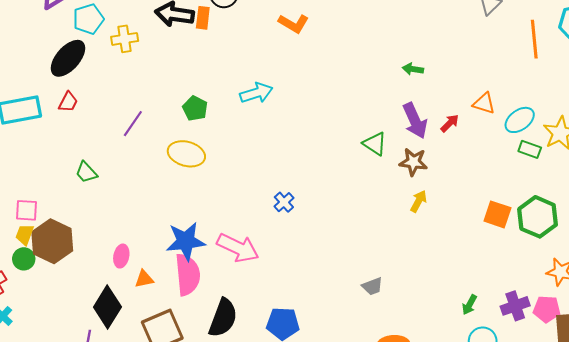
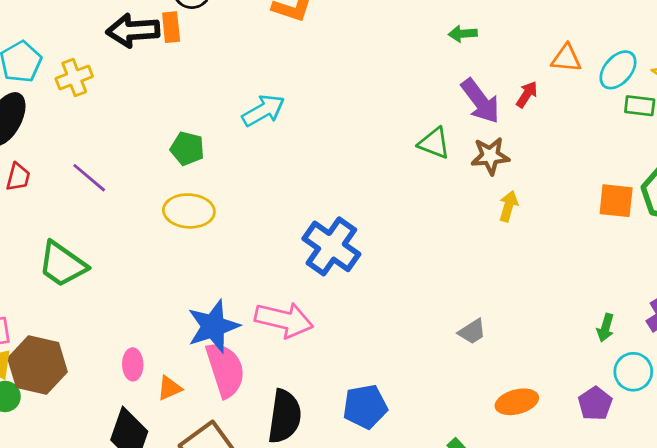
purple line: (133, 124) -> (89, 178), moved, turned -72
green trapezoid: (86, 172) -> (62, 264), size x1.6
blue cross: (284, 202) -> (331, 246), size x2.0

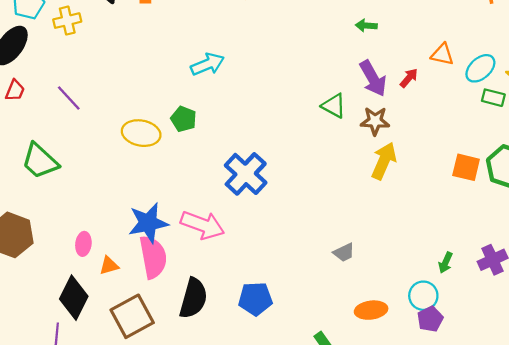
green pentagon: (187, 149) -> (184, 119), moved
yellow arrow: (508, 206) -> (384, 161), size x1.6
cyan circle: (633, 372) -> (423, 296), moved

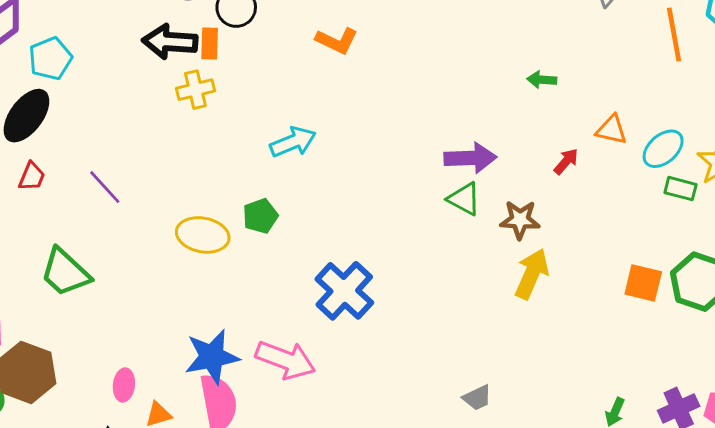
yellow cross: (67, 21) -> (195, 90), moved
green arrow: (366, 26) -> (542, 80), moved
purple arrow: (373, 78) -> (470, 158), moved, turned -63
green pentagon: (184, 119) -> (260, 216), turned 30

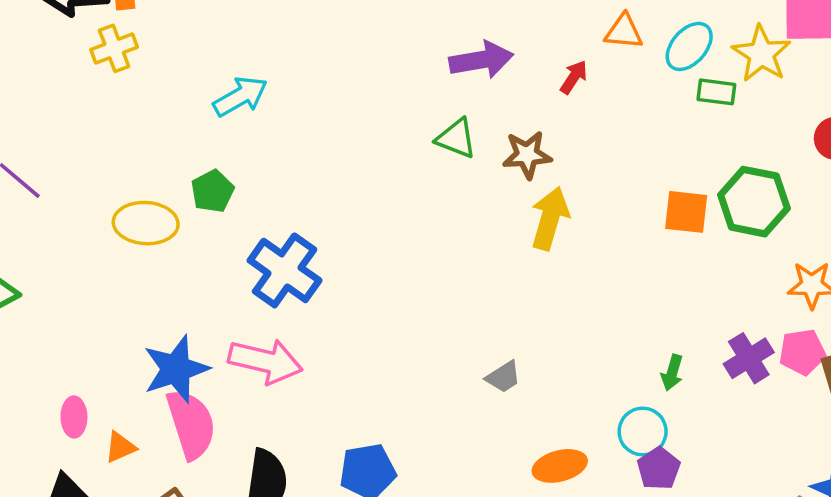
purple arrow: (470, 158) -> (481, 60), moved
blue cross: (344, 291) -> (285, 270), moved

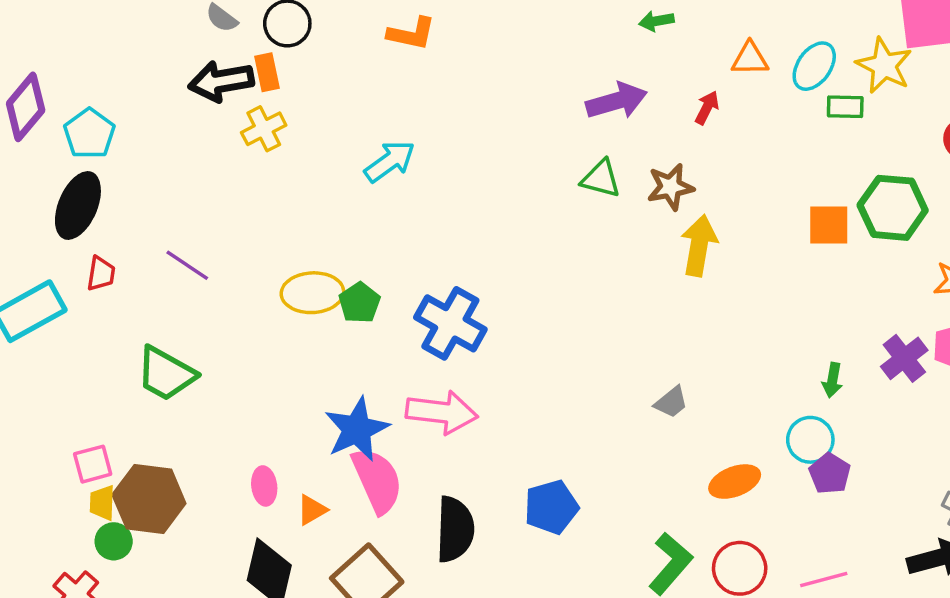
green pentagon: (212, 191) -> (360, 303), moved

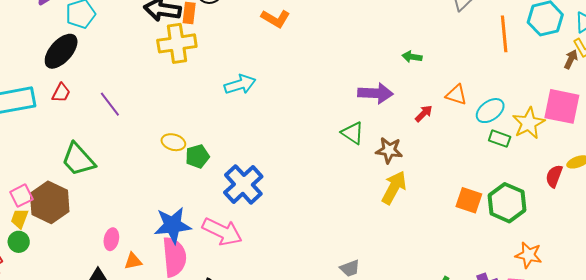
yellow cross: (264, 129) -> (177, 43), size x1.5
yellow ellipse: (312, 293) -> (173, 142), size x0.7
pink square: (93, 464) -> (21, 196), turned -30
brown hexagon: (149, 499) -> (50, 202), moved

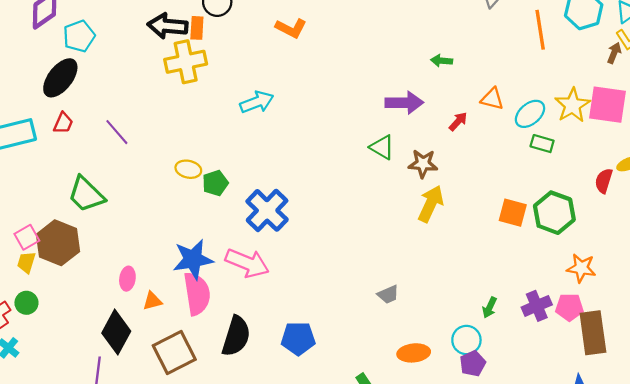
yellow star: (529, 123) -> (572, 105), moved
green circle: (19, 242) -> (26, 303), moved

